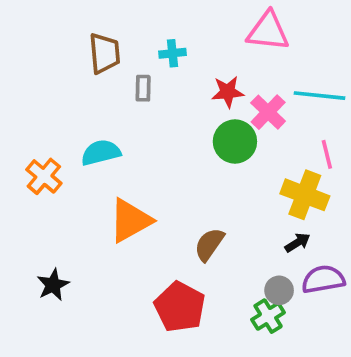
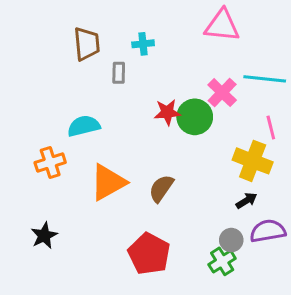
red star: (228, 92) -> (167, 112), moved
orange cross: (44, 176) -> (50, 163), moved, turned 32
brown semicircle: (209, 244) -> (161, 188), moved

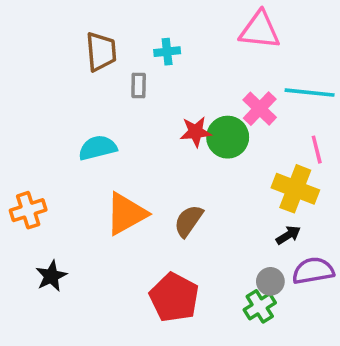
orange cross: (50, 163) -> (28, 210), moved

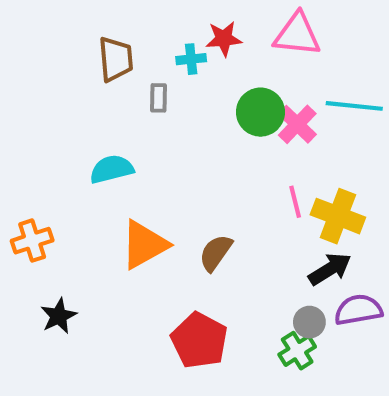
red star: (196, 132) -> (224, 39), moved
green circle: (228, 137) -> (260, 112), moved
pink line: (317, 150) -> (295, 202), moved
black arrow: (288, 235) -> (330, 269), size x1.5

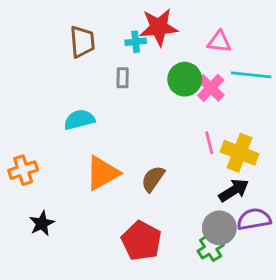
pink triangle: (297, 35) -> (219, 42), moved, size x0.7
red star: (224, 39) -> (159, 27), size x1.5
gray rectangle: (159, 98) -> (123, 78), moved
gray circle: (309, 322) -> (219, 228), size x1.5

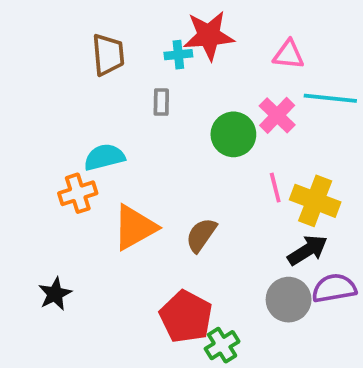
green circle: (185, 79) -> (233, 134), moved
orange cross: (23, 170) -> (78, 193), moved
green cross: (211, 248) -> (222, 345), moved

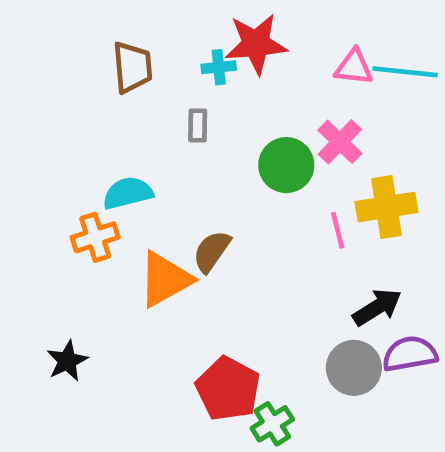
cyan line: (330, 98) -> (405, 72), moved
yellow cross: (315, 201) -> (386, 207), moved, turned -30
brown semicircle: (201, 235) -> (212, 251), moved

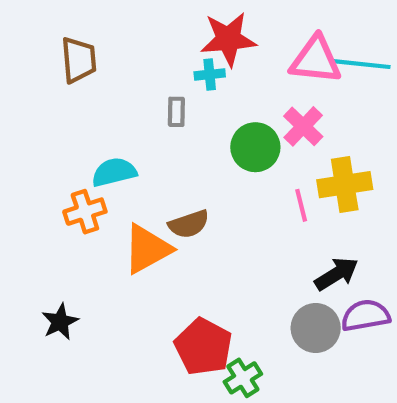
brown trapezoid: (132, 67) -> (79, 60), moved
cyan cross: (219, 67) -> (210, 74), moved
pink triangle: (354, 67) -> (316, 60), size x1.5
brown semicircle: (212, 251) -> (189, 224), turned -144

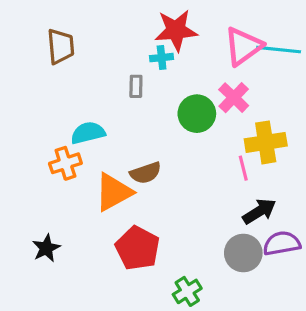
pink triangle: (316, 60) -> (243, 46), turned -42
pink line: (301, 205) -> (243, 168), moved
red pentagon: (203, 347) -> (138, 248), moved

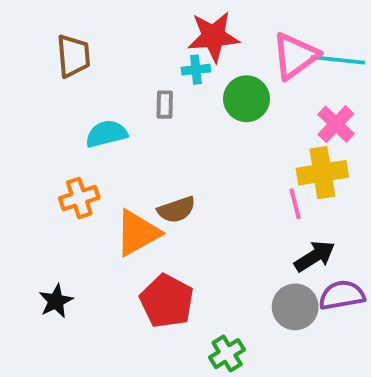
pink cross: (234, 98) -> (336, 124), moved
green circle: (197, 114) -> (246, 99), moved
cyan semicircle: (88, 133) -> (106, 134), moved

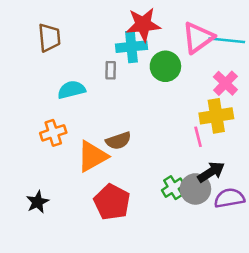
cyan cross: (196, 70) -> (131, 47), size x1.6
gray circle: (295, 307) -> (195, 189), moved
green cross: (227, 354) -> (173, 188), moved

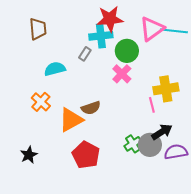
gray rectangle: (111, 70) -> (85, 54), turned 32
pink cross: (225, 83) -> (122, 74), moved
orange cross: (53, 133) -> (41, 102), turned -30

